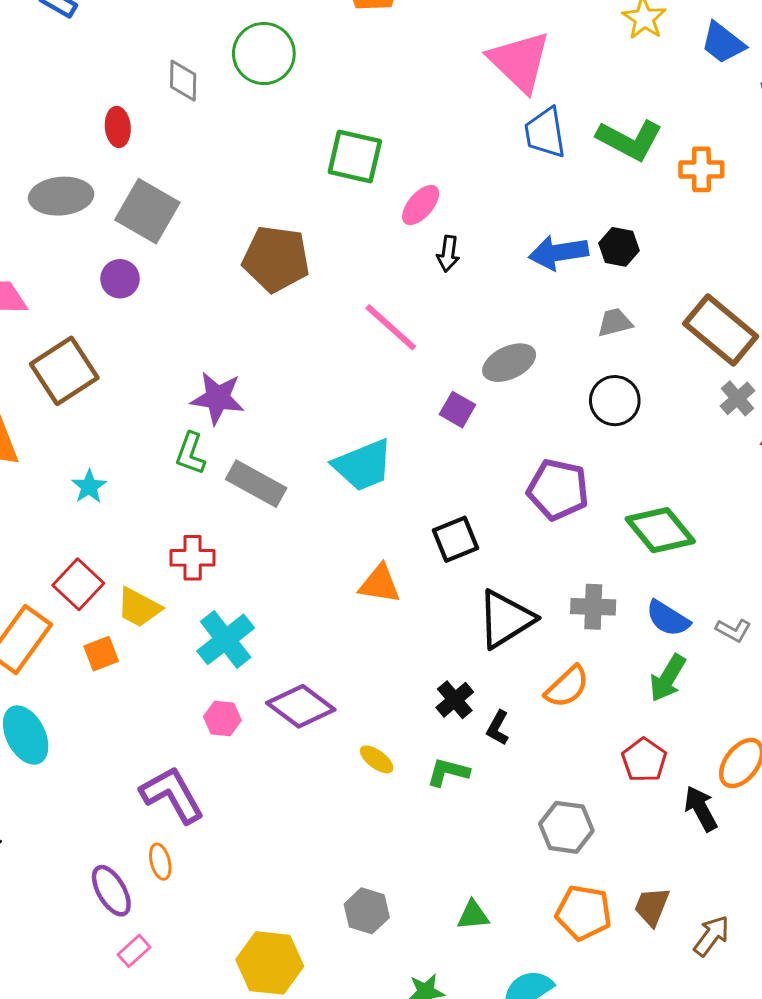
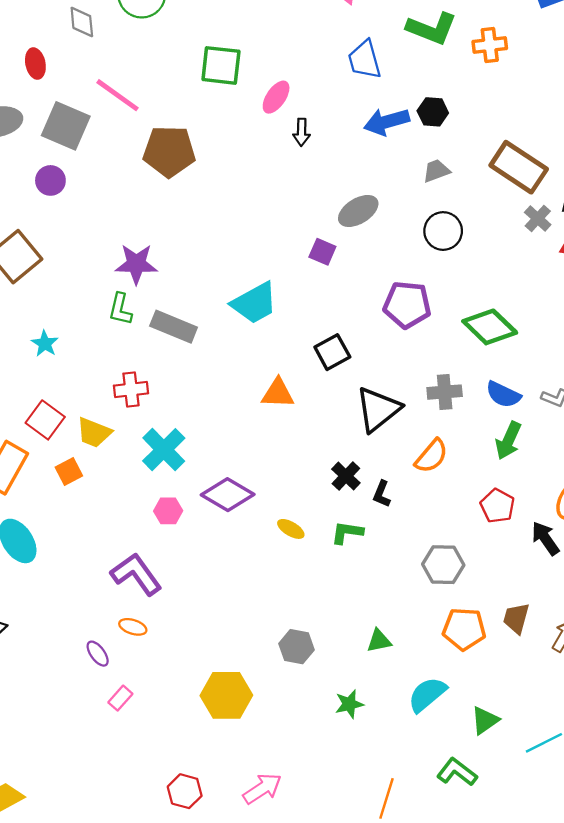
blue trapezoid: (545, 133) -> (365, 60), moved
pink line: (391, 327) -> (118, 95), moved
orange ellipse: (160, 862) -> (133, 627), turned -52
purple ellipse: (111, 891) -> (98, 654), size x0.7

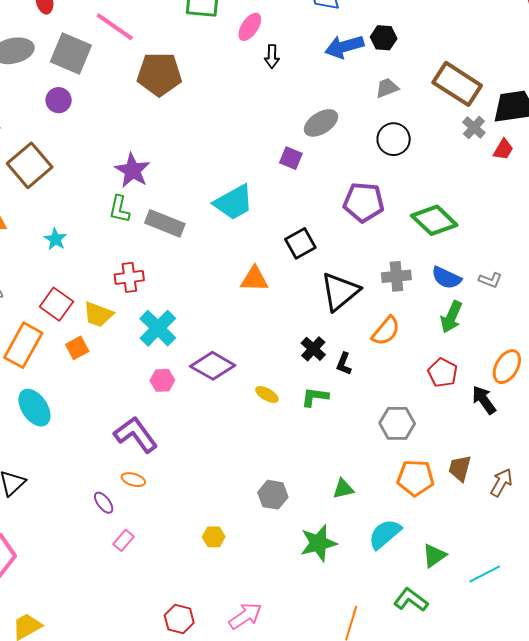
purple star: (136, 264) -> (132, 170), turned 30
yellow hexagon: (226, 695) -> (214, 537), size x0.5
green star: (349, 704) -> (319, 543), size x1.5

